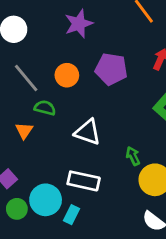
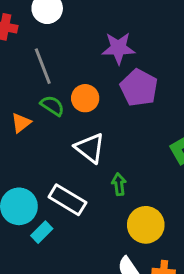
purple star: (79, 24) -> (118, 48), moved
orange circle: (67, 75) -> (85, 98), moved
green arrow: (133, 156) -> (119, 184), moved

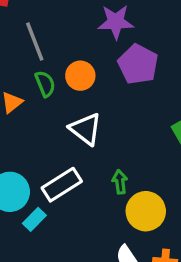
green semicircle: (52, 106) -> (45, 84), turned 35
green arrow: (119, 184) -> (120, 182), moved
white rectangle: (67, 200) -> (62, 185), turned -63

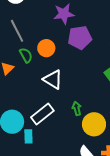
purple pentagon: (138, 64) -> (80, 38), turned -30
cyan rectangle: (34, 219) -> (28, 136), turned -40

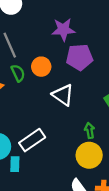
white triangle: (53, 79) -> (63, 95), moved
green arrow: (77, 109) -> (90, 130), moved

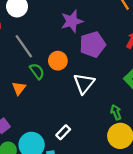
white triangle: (63, 95) -> (84, 83), turned 45
white rectangle: (32, 140) -> (63, 132), size x0.6

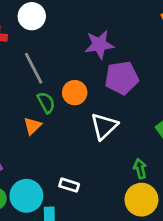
orange triangle: (19, 88) -> (32, 126), moved
white rectangle: (63, 132) -> (69, 185), turned 56

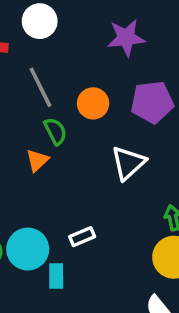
purple star: (99, 45) -> (126, 38), moved
orange circle: (75, 93) -> (93, 103), moved
white rectangle: (69, 185) -> (82, 237), turned -42

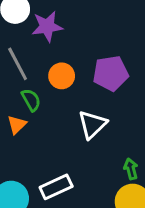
purple star: (126, 38) -> (47, 26), moved
white rectangle: (82, 237) -> (56, 187), size x1.5

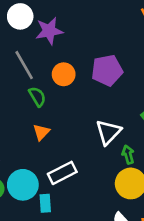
white triangle: (92, 124) -> (108, 132), moved
orange triangle: (17, 125) -> (41, 132), moved

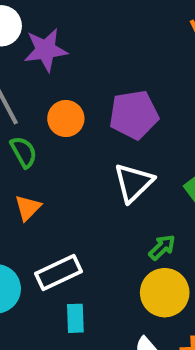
white triangle: (108, 132) -> (134, 183), moved
green arrow: (128, 155) -> (162, 247), turned 60
cyan rectangle: (45, 203) -> (75, 318), moved

